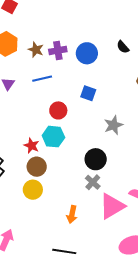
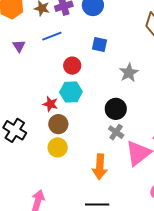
orange arrow: (72, 214) -> (100, 167), size x1.4

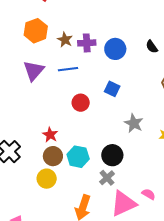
purple triangle: (19, 46) -> (34, 71), size x1.6
gray star: (129, 73) -> (134, 123), turned -30
cyan hexagon: (71, 92) -> (78, 157), moved

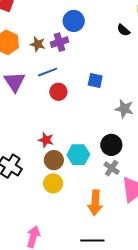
blue circle: (115, 49) -> (74, 21), moved
red circle: (81, 103) -> (58, 92), moved

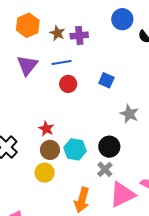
blue circle: (74, 21) -> (122, 19), moved

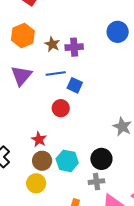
blue square: (106, 80) -> (75, 85), moved
red circle: (68, 84) -> (61, 108), moved
gray cross: (105, 169) -> (96, 182), turned 35

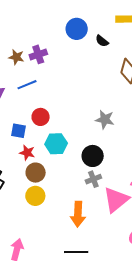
blue square: (75, 85) -> (18, 131), moved
cyan hexagon: (67, 161) -> (56, 144), moved

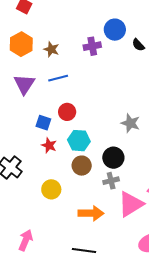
purple cross: (38, 54) -> (92, 46), moved
brown circle: (36, 173) -> (82, 166), moved
orange arrow: (78, 214) -> (91, 213), turned -100

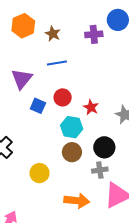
purple triangle: (24, 84) -> (22, 79), moved
red star: (49, 145) -> (91, 107), moved

